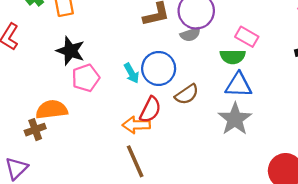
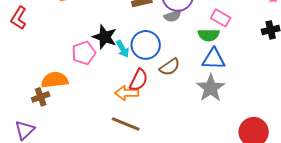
black star: (70, 51) -> (105, 37), moved
brown line: (135, 161) -> (126, 124), turned -44

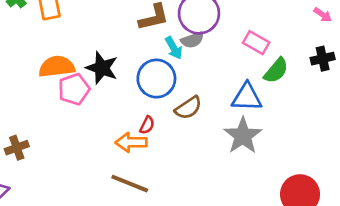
green semicircle: (209, 35) -> (276, 71), moved, turned -50
cyan arrow: (123, 49) -> (174, 48), moved
orange semicircle: (55, 80) -> (57, 67), moved
red semicircle: (139, 80) -> (147, 125), size x0.6

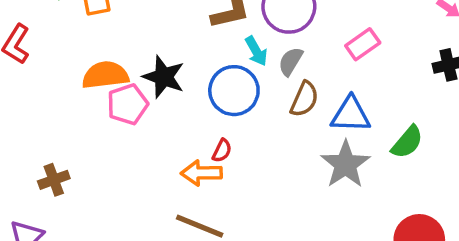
gray semicircle: (192, 40) -> (291, 61), moved, turned 140
pink rectangle: (256, 43) -> (363, 44), turned -65
green semicircle: (276, 71) -> (407, 142), moved
brown semicircle: (188, 108) -> (304, 99), moved, turned -32

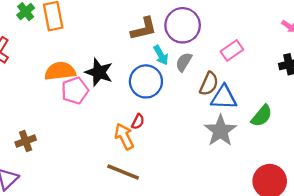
brown semicircle: (304, 99) -> (209, 84), moved
orange arrow: (201, 173) -> (124, 136), turned 65

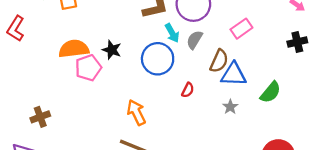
black star: (99, 72) -> (112, 50), size x0.7
red semicircle: (138, 122) -> (188, 90), moved
gray star: (220, 131) -> (230, 107), size x0.5

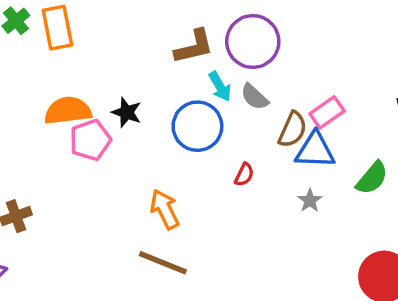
pink rectangle: (241, 29) -> (327, 112), moved
gray semicircle: (194, 40) -> (255, 97), turned -78

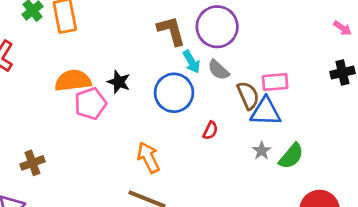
brown L-shape: (194, 47) -> (171, 31), turned -92
pink rectangle: (327, 112) -> (275, 82), turned 30
brown semicircle: (293, 130) -> (248, 95), turned -48
green semicircle: (372, 178) -> (291, 156), moved

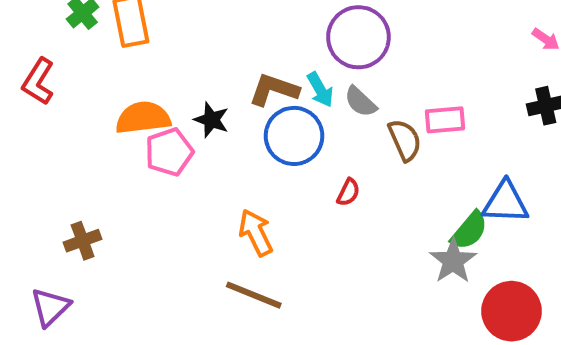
brown L-shape: (171, 31) -> (274, 90), moved, turned -56
blue triangle: (266, 112) -> (505, 202), moved
gray star: (262, 151) -> (453, 261), moved, size x1.6

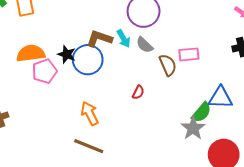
blue circle: (294, 136) -> (88, 60), moved

